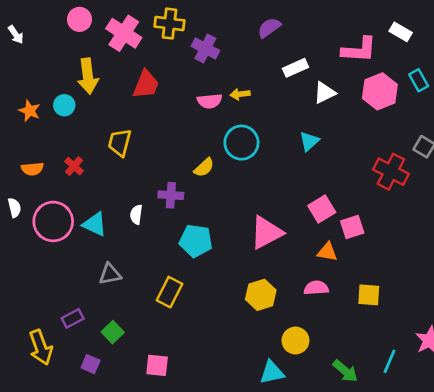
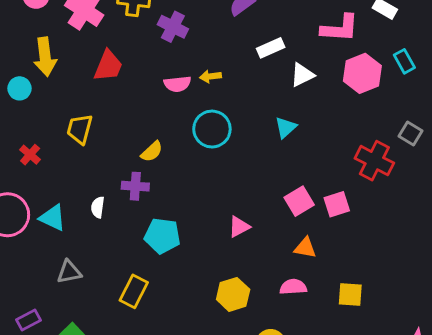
yellow semicircle: (204, 167) -> (152, 152), moved
pink square: (352, 227) -> (337, 204), moved
pink triangle: (266, 233) -> (239, 227), size x0.6

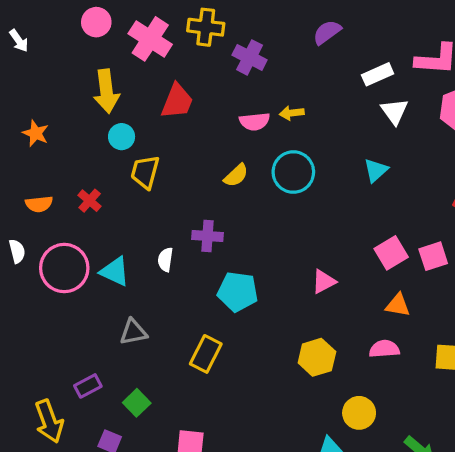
white rectangle: (271, 48) -> (378, 74), moved
white triangle: (302, 75) -> (394, 111), turned -40
cyan circle: (19, 88) -> (122, 137), moved
yellow semicircle: (152, 152) -> (236, 175), moved

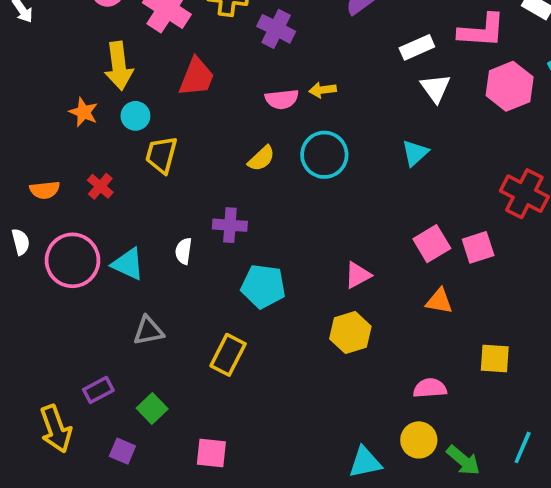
orange star: (36, 133) -> (84, 112), moved
pink semicircle: (384, 349) -> (430, 388), moved
yellow hexagon: (317, 357) -> (350, 333), moved
yellow circle: (359, 413) -> (419, 440), moved

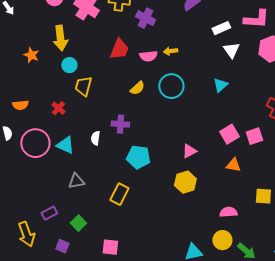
red trapezoid: (197, 77) -> (119, 49), moved
orange star: (84, 112) -> (31, 55), moved
red cross: (100, 186) -> (58, 108), moved

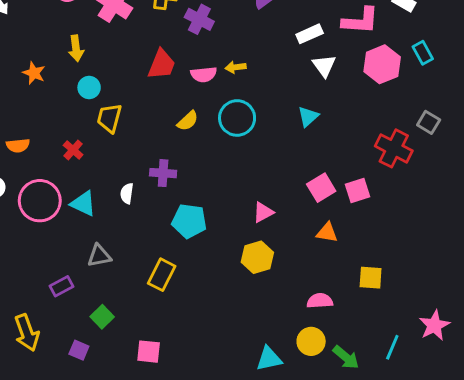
yellow arrow: (60, 38) -> (76, 48), size x0.7
purple rectangle: (49, 213) -> (62, 286), moved

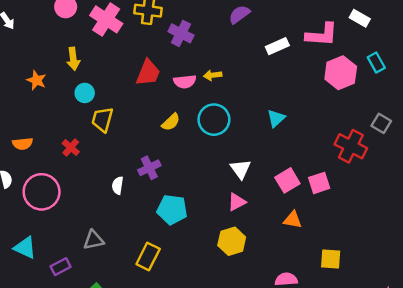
white triangle: (324, 66) -> (241, 169), moved
purple cross: (163, 173) -> (149, 168), turned -30
cyan triangle: (83, 204) -> (25, 248), moved

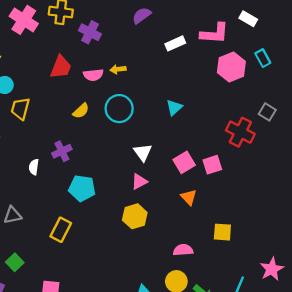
orange triangle: (293, 220) -> (189, 197), turned 36

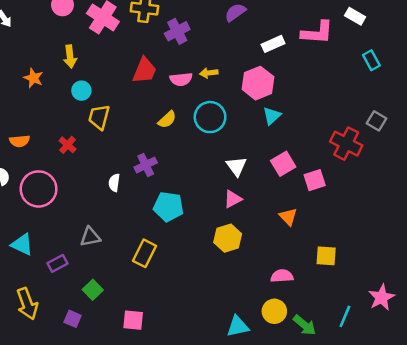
purple cross: (90, 32) -> (177, 31), turned 35
pink hexagon: (231, 67) -> (258, 83), moved
pink square: (184, 162) -> (283, 164), moved

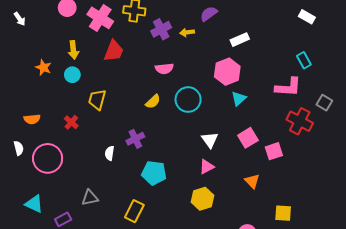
pink L-shape: (317, 33) -> (288, 87), moved
cyan rectangle: (371, 60) -> (304, 60), moved
red trapezoid: (144, 70) -> (114, 51), moved
yellow arrow: (209, 73) -> (187, 32), moved
cyan circle: (81, 91) -> (72, 75), moved

